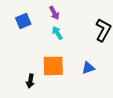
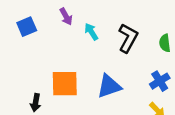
cyan arrow: (57, 33) -> (91, 32), moved
blue triangle: (88, 68) -> (109, 86), size x1.5

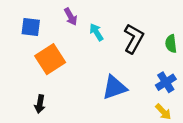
blue square: (27, 27) -> (31, 27), turned 30
orange square: (65, 84) -> (50, 59), moved, turned -32

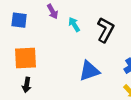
orange square: (50, 59) -> (26, 58), moved, turned 30

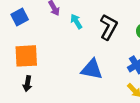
blue square: (19, 20) -> (20, 17), turned -35
blue triangle: (89, 71) -> (92, 69), turned 30

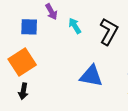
blue square: (20, 17) -> (29, 27), moved, turned 30
orange square: (26, 56) -> (22, 62), turned -30

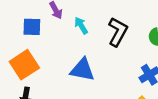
blue triangle: (91, 76) -> (82, 70), moved

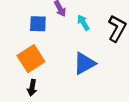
blue triangle: (82, 70) -> (84, 63), turned -40

